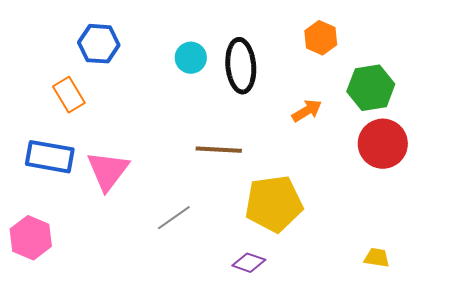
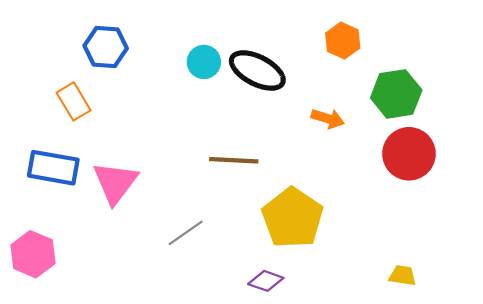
black ellipse: (241, 66) -> (257, 70), turned -58
orange arrow: (307, 111) -> (328, 119), turned 48
yellow pentagon: (274, 204) -> (293, 218), turned -30

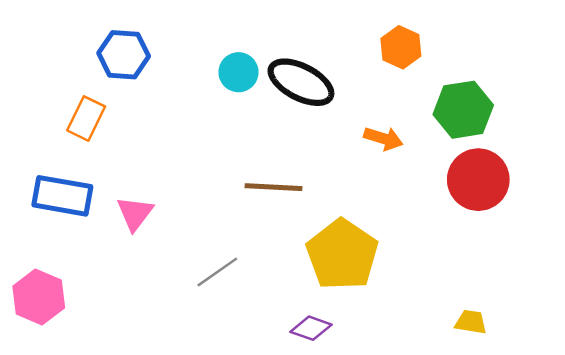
orange rectangle: (74, 101) -> (86, 118), turned 57
pink triangle: (115, 183) -> (135, 213), size x0.7

